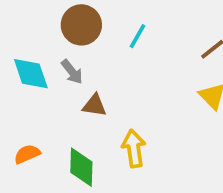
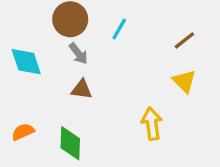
gray arrow: (72, 72) -> (78, 53), moved
yellow arrow: (134, 148) -> (152, 124), moved

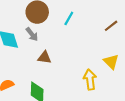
gray arrow: (78, 53) -> (32, 34), moved
yellow triangle: (184, 81) -> (111, 62), moved

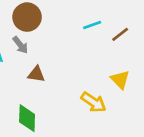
cyan line: (69, 18) -> (92, 25), moved, turned 40
yellow arrow: (90, 80) -> (94, 102), turned 132

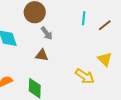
cyan line: (92, 25) -> (84, 18), turned -64
gray arrow: (20, 45) -> (47, 33), moved

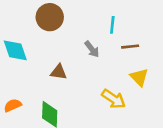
brown line: (105, 25) -> (130, 47), moved, turned 32
gray arrow: (47, 33) -> (92, 49), moved

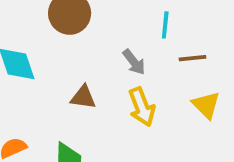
yellow arrow: (114, 99) -> (142, 107), moved, turned 35

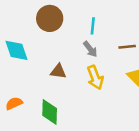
cyan line: (165, 25) -> (93, 26), moved

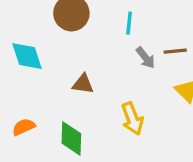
gray arrow: (90, 49) -> (146, 58), moved
yellow arrow: (95, 77) -> (132, 119), moved

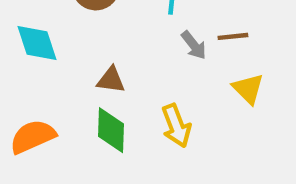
orange semicircle: (24, 127) -> (33, 137), size x1.5
green diamond: (71, 138) -> (111, 130), moved

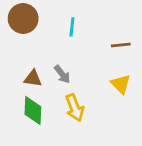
brown line: (233, 36) -> (121, 45), moved
gray arrow: (194, 45) -> (62, 74), moved

